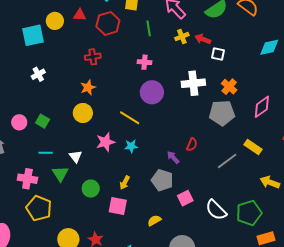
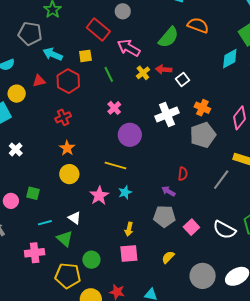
white square: (218, 54) -> (183, 80), turned -32
pink cross: (145, 62) -> (114, 108), turned -32
green circle: (91, 189) -> (91, 260), moved
yellow pentagon: (39, 208) -> (68, 276), moved

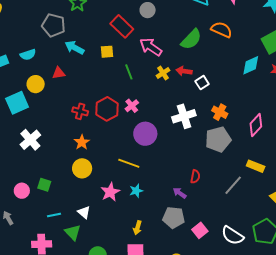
red hexagon: (68, 81) -> (107, 109), moved
red cross: (63, 117) -> (80, 111), turned 35
white cross: (16, 149) -> (30, 140), size x1.5

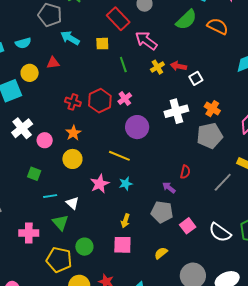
green semicircle: (191, 39) -> (186, 20), moved
pink circle: (22, 191) -> (45, 140), moved
cyan line: (54, 215) -> (50, 196), moved

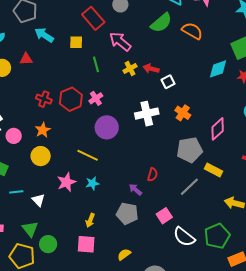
gray pentagon: (210, 136) -> (190, 150), moved
green triangle: (60, 223) -> (30, 229), moved
pink square: (188, 226) -> (164, 216), moved

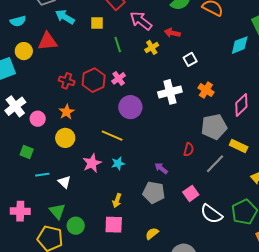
red triangle: (26, 59) -> (48, 41), size x1.5
red arrow: (151, 69) -> (172, 33), moved
red semicircle: (152, 175) -> (189, 149), moved

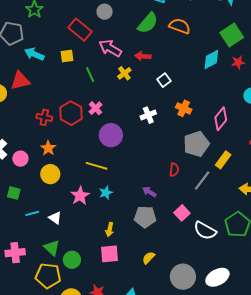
white cross: (170, 92) -> (148, 115), size x0.7
yellow rectangle: (239, 146) -> (223, 160), turned -72

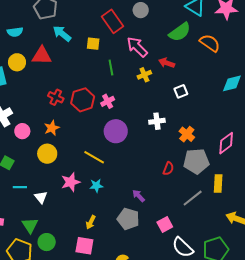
orange cross: (184, 108) -> (187, 134), moved
yellow rectangle: (223, 160) -> (218, 183), turned -48
red semicircle: (174, 170) -> (168, 169), moved

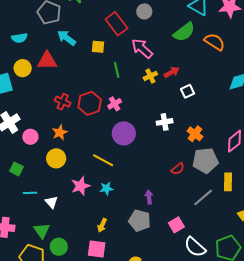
red arrow: (167, 63) -> (172, 72), moved, turned 133
red semicircle: (168, 169) -> (178, 169), turned 32
purple arrow: (139, 196) -> (149, 197), turned 40

